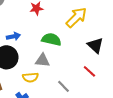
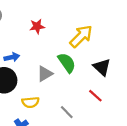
green semicircle: (51, 39) -> (67, 63), moved, turned 42
gray triangle: (42, 60) -> (45, 74), moved, turned -35

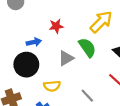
red star: (37, 26) -> (56, 26), moved

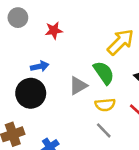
red star: (56, 26) -> (54, 30), moved
yellow semicircle: (52, 86) -> (105, 105), moved

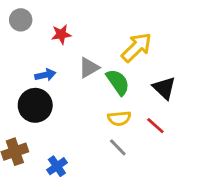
gray triangle: (78, 86) -> (89, 68), moved

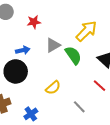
yellow semicircle: (119, 118) -> (53, 88), moved, turned -35
gray line: (118, 147) -> (79, 107), moved

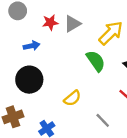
gray triangle: (53, 45) -> (72, 24), moved
blue arrow: (23, 50) -> (32, 46), moved

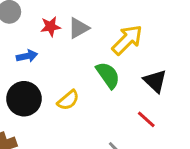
yellow semicircle: (72, 98) -> (68, 100), moved

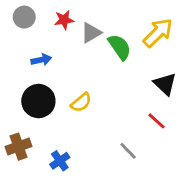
red star: (51, 27) -> (64, 20), moved
yellow arrow: (127, 40) -> (158, 33), moved
green semicircle: (108, 75) -> (120, 47), moved

